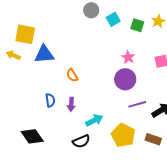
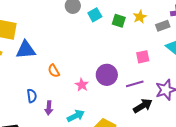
pink star: (128, 57) -> (82, 85), moved
purple arrow: (71, 104) -> (49, 108), moved
purple line: (137, 104) -> (135, 84), moved

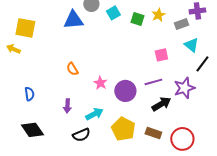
blue triangle: (26, 50) -> (73, 20), moved
purple circle: (107, 75) -> (125, 91), moved
blue semicircle: (32, 96) -> (29, 94), moved

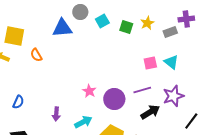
cyan triangle: (191, 45) -> (171, 62), moved
black line: (202, 64) -> (191, 121), moved
orange semicircle: (72, 69) -> (36, 55), moved
blue semicircle: (29, 94) -> (18, 102), turned 32

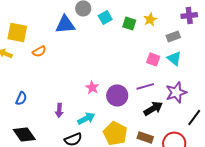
gray rectangle: (170, 32) -> (173, 36), moved
orange semicircle: (36, 55) -> (39, 51), turned -88
pink square: (150, 63) -> (153, 59), turned 32

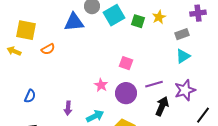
cyan square: (105, 17) -> (114, 15), size x1.5
cyan triangle: (174, 58) -> (183, 56), turned 49
pink square: (153, 59) -> (126, 63), moved
black arrow: (153, 108) -> (162, 106), turned -36

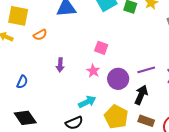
pink square: (126, 63) -> (101, 48), moved
black arrow: (162, 106) -> (141, 95), moved
purple arrow: (68, 108) -> (60, 65), moved

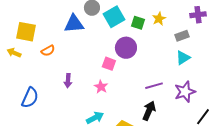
purple circle: (118, 79) -> (126, 48), moved
blue semicircle: (22, 82) -> (30, 98), size x1.5

